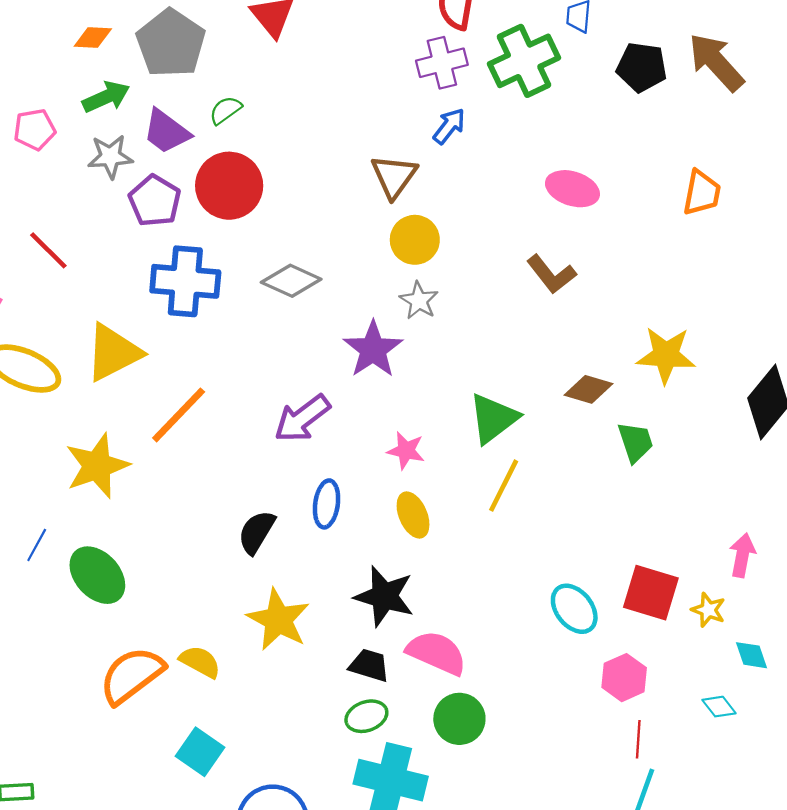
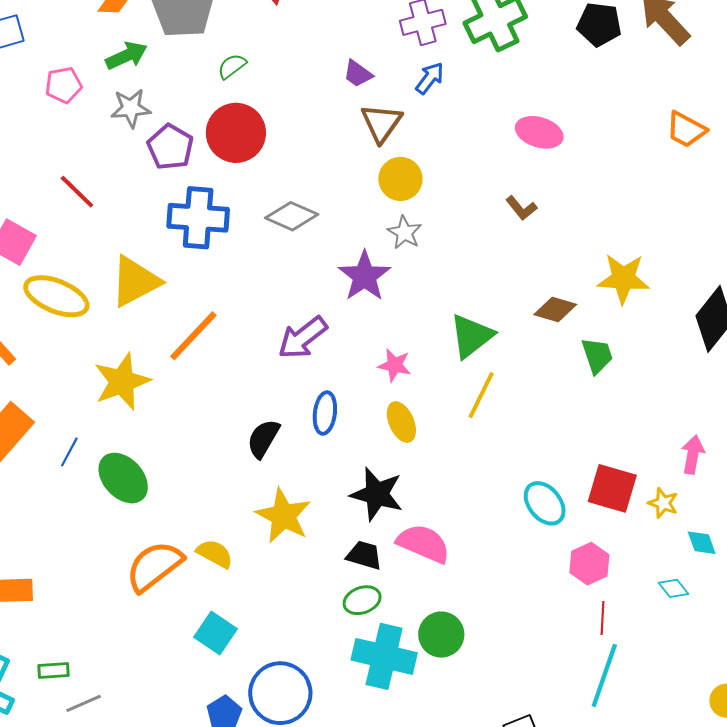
purple trapezoid: (166, 131) -> (358, 74), moved, size x0.7
orange trapezoid: (702, 193) -> (686, 130), moved, turned 108
brown L-shape: (551, 274) -> (521, 208), size x0.7
green circle: (459, 719) -> (441, 635), moved

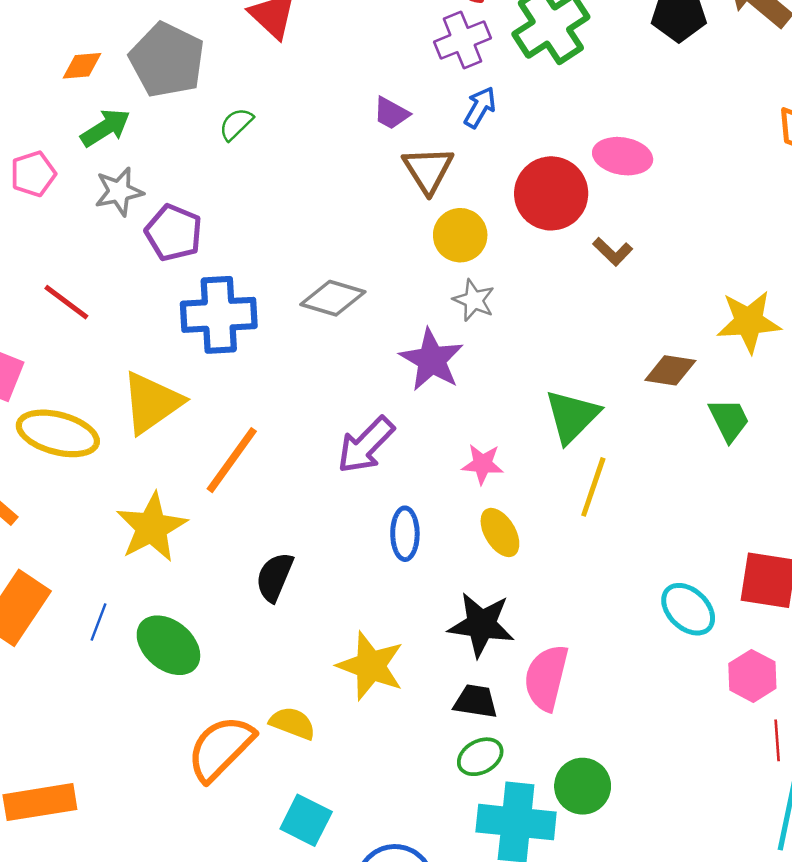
red circle: (236, 133) -> (551, 193), moved
black semicircle: (263, 439) -> (274, 577), moved
pink semicircle: (423, 544) -> (546, 678), turned -92

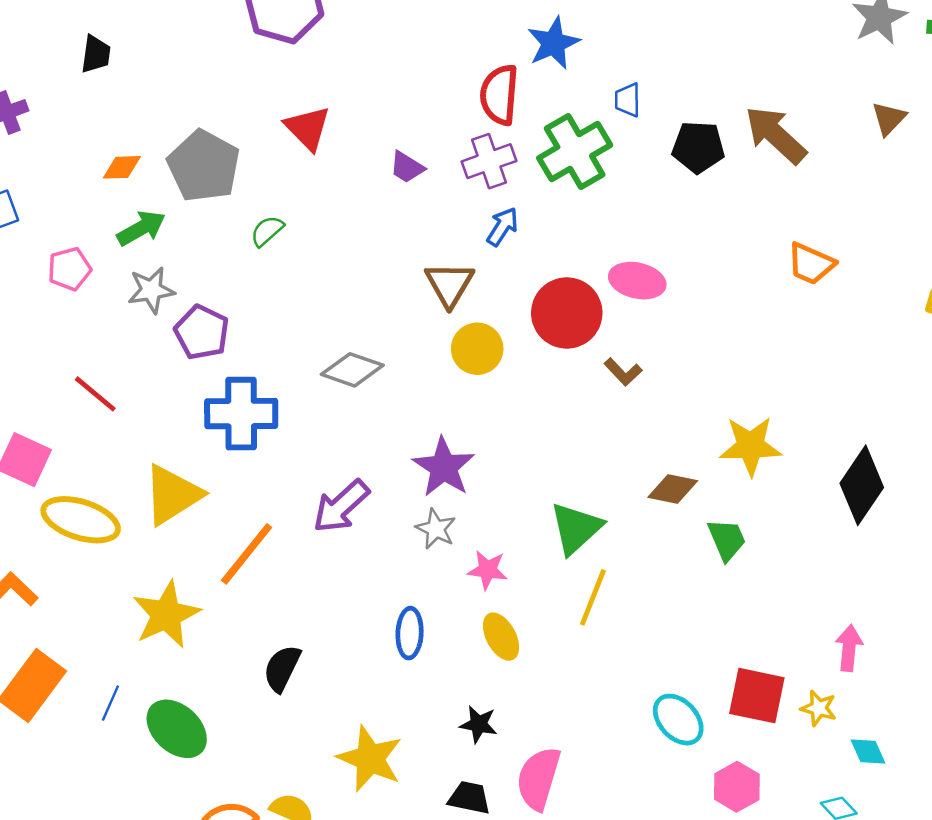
purple trapezoid: (391, 113) -> (407, 167), moved
gray diamond: (333, 298) -> (352, 370), moved
gray star: (474, 300) -> (436, 529), moved
purple arrow: (366, 445) -> (341, 506), moved
black star: (481, 625) -> (479, 724), size x0.6

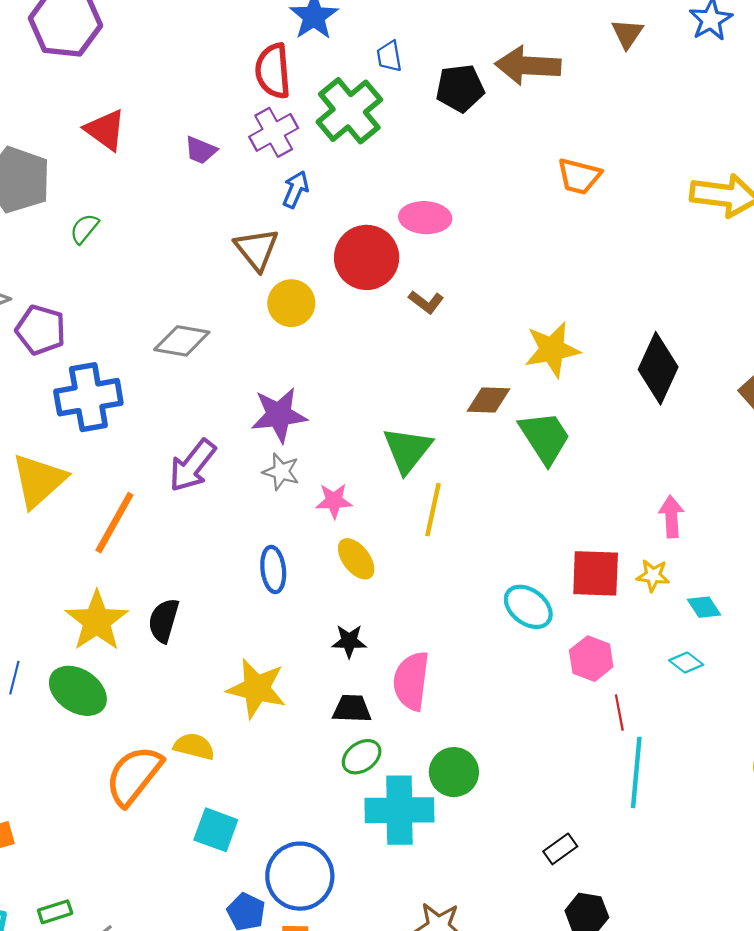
brown arrow: (776, 135) -> (528, 66), turned -30
purple star: (444, 467) -> (279, 415), turned -30
green trapezoid: (727, 540) -> (545, 437), size x1.4
yellow star: (166, 615) -> (97, 621), moved

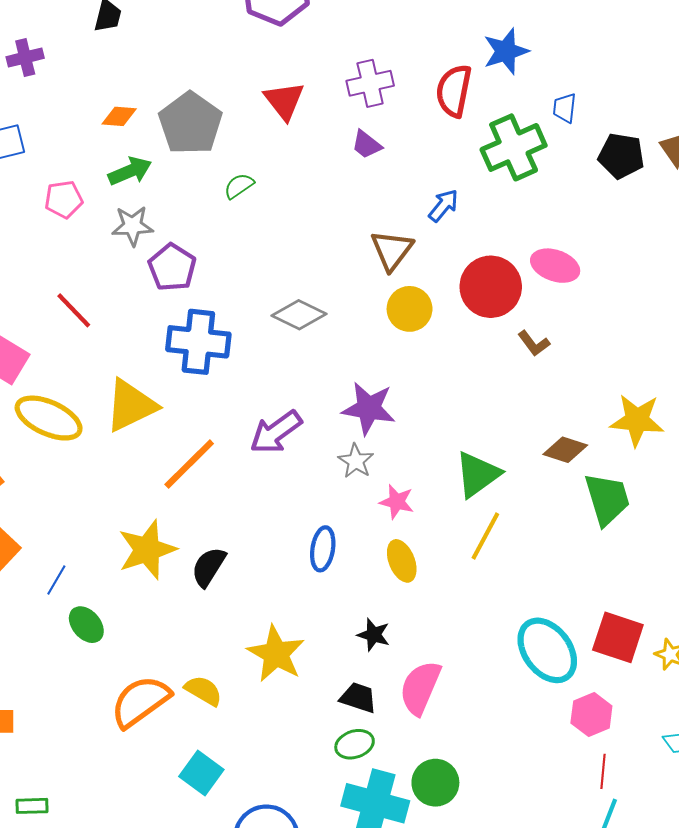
purple cross: (274, 132) -> (370, 83), moved
cyan ellipse: (528, 607) -> (547, 650), size x1.4
green ellipse: (78, 691) -> (86, 625), moved, size x0.7

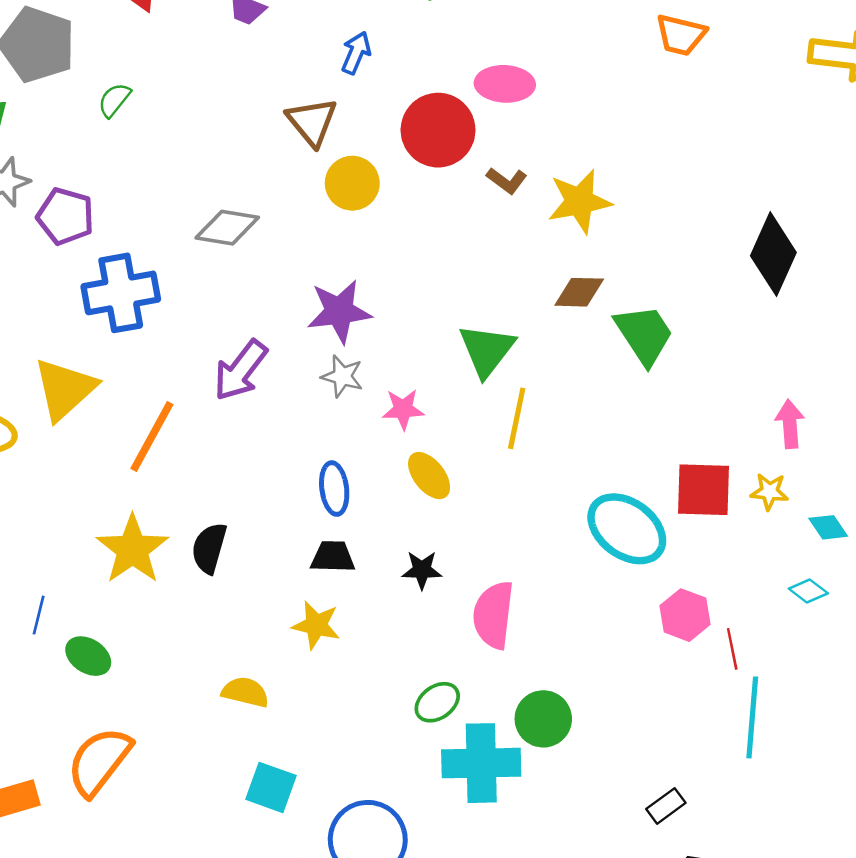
yellow star: (637, 420) -> (579, 201), moved
yellow star: (276, 654) -> (316, 625), size x0.7
black trapezoid: (358, 698) -> (333, 557), moved
orange semicircle: (140, 701) -> (99, 761), moved
pink hexagon: (591, 715) -> (685, 615), moved

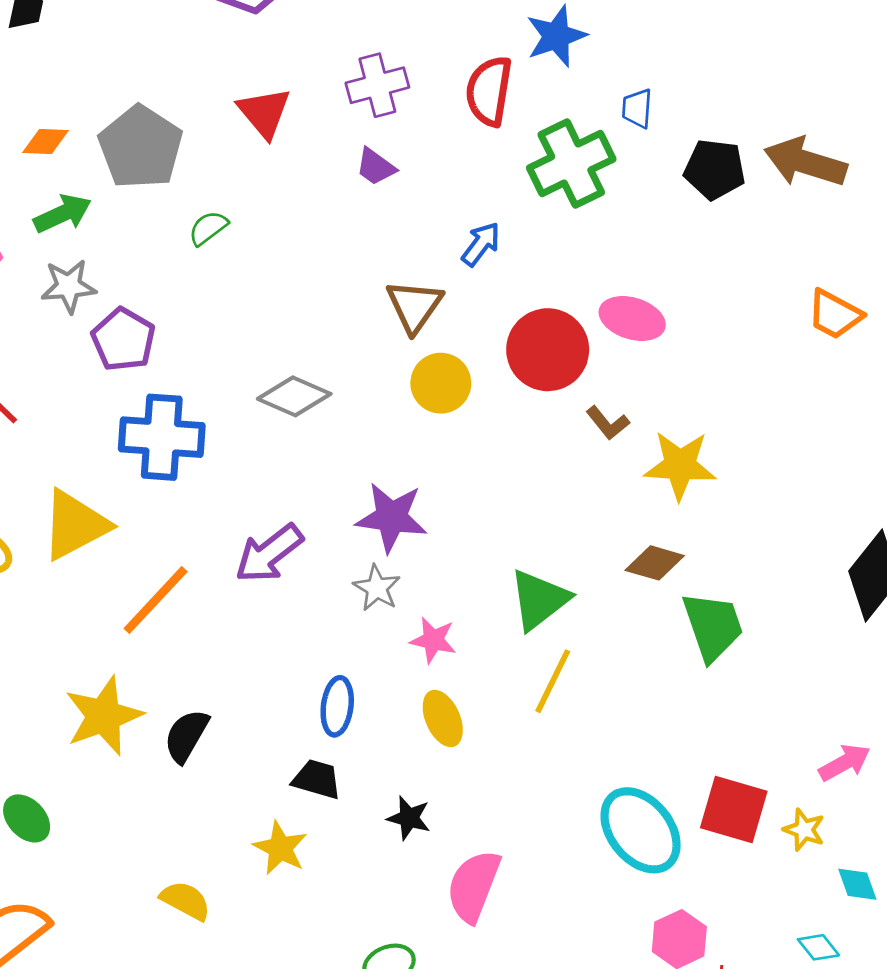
pink arrow: (790, 424) -> (845, 763), turned 51

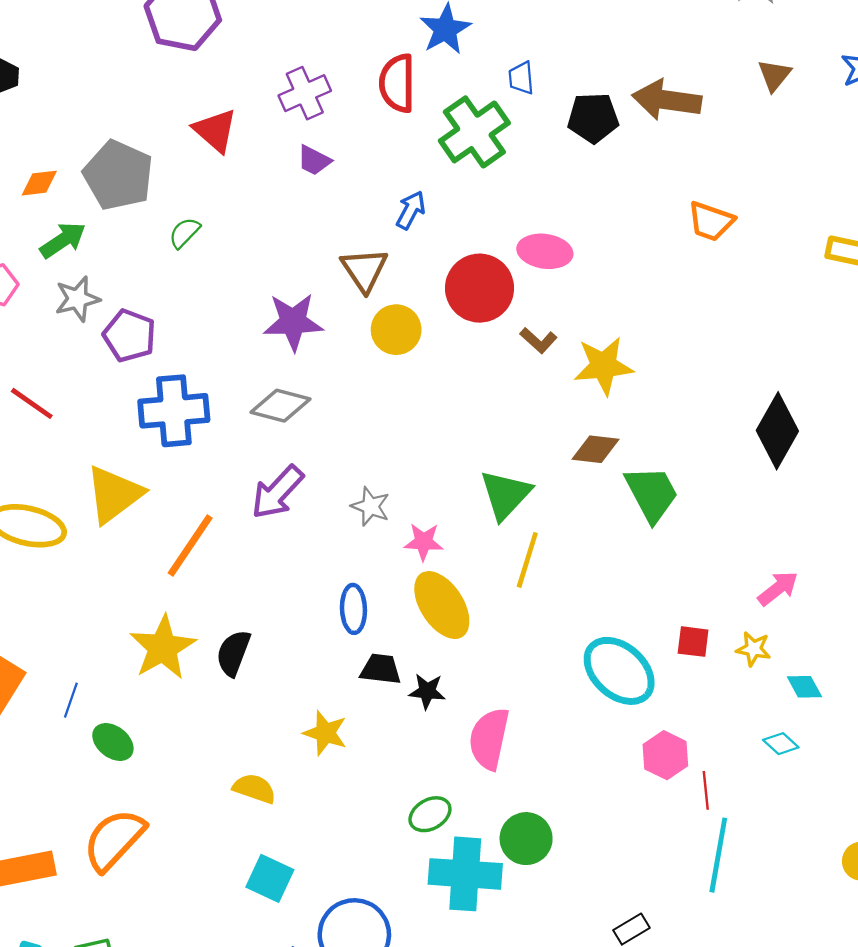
gray diamond: (294, 396) -> (281, 406), moved
purple star: (391, 517) -> (293, 322), moved
yellow ellipse: (443, 718) -> (442, 605), size x1.5
black trapezoid: (317, 779) -> (381, 669), moved
red square: (734, 810) -> (693, 642), size x0.6

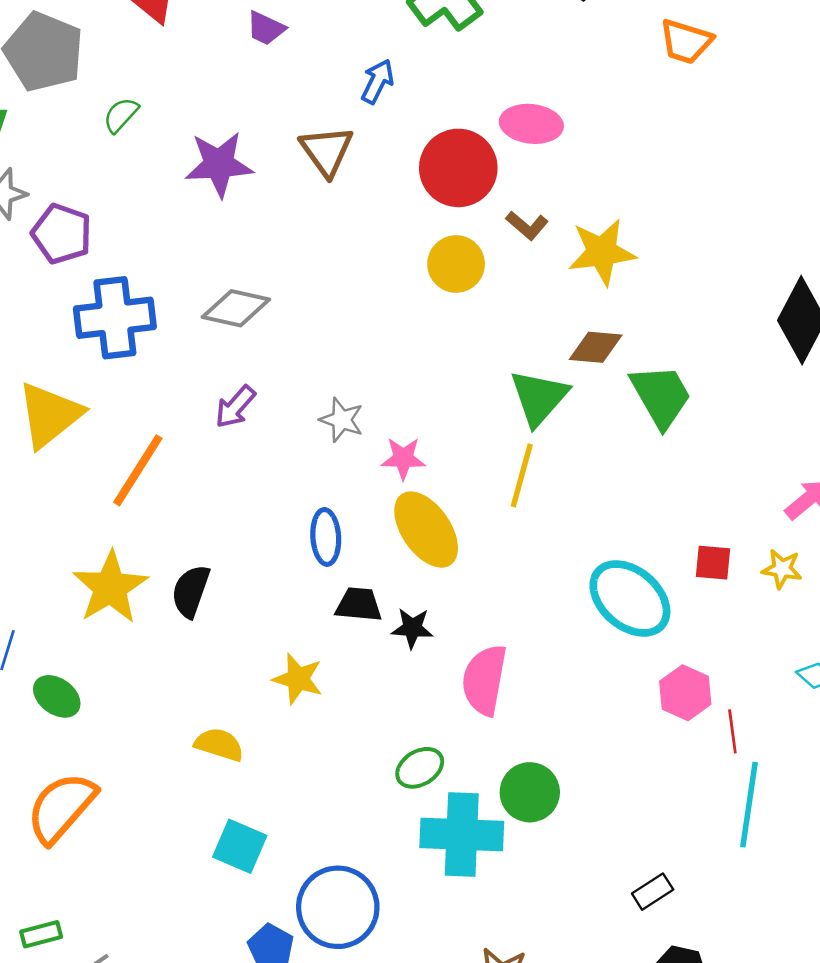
orange trapezoid: (711, 221) -> (686, 41), moved
purple star: (293, 322) -> (219, 164), moved
yellow circle: (396, 330) -> (456, 264), moved
purple arrow: (277, 492) -> (235, 407), size x0.7
green triangle: (505, 495) -> (539, 397), moved

